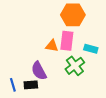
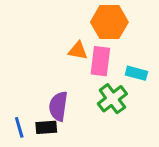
orange triangle: (52, 46) -> (78, 51), moved
purple semicircle: (39, 71) -> (58, 106), turned 36

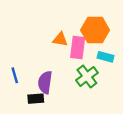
orange hexagon: (109, 22) -> (95, 30), moved
blue line: (19, 127) -> (15, 75), moved

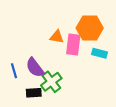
green cross: (87, 77) -> (51, 82), moved
purple semicircle: (45, 82) -> (35, 68), moved, turned -45

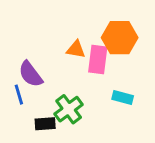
cyan rectangle: (100, 53) -> (123, 97), moved
purple semicircle: (35, 68) -> (31, 74), moved

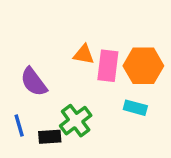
orange hexagon: (120, 38) -> (143, 66), moved
blue line: (19, 95) -> (19, 125), moved

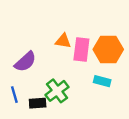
purple semicircle: (34, 82) -> (25, 62), turned -95

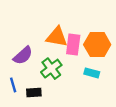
orange triangle: (63, 41) -> (57, 37), size x1.5
green cross: (57, 91) -> (51, 69), moved

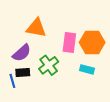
orange triangle: (57, 37) -> (36, 28), moved
black rectangle: (34, 93) -> (23, 73), moved

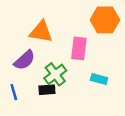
orange hexagon: (92, 42) -> (105, 20), moved
black rectangle: (23, 73) -> (47, 90), moved

